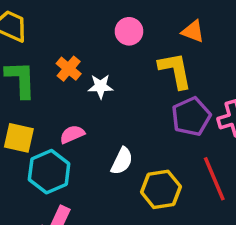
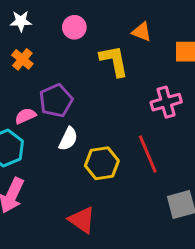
orange triangle: (193, 31) -> (142, 32), moved
white star: (101, 86) -> (21, 21), moved
purple pentagon: (191, 117) -> (56, 101), moved

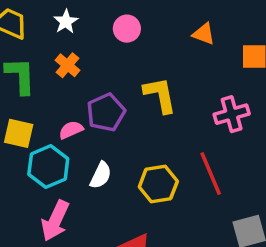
white star: (21, 21) -> (66, 22), turned -30
yellow L-shape: (114, 61) -> (160, 95), moved
white semicircle: (68, 139) -> (101, 175), moved

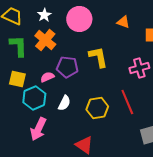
pink circle: (127, 29) -> (79, 19), size x1.6
orange cross: (67, 65) -> (45, 40), size x1.5
purple pentagon: (106, 112) -> (67, 67), turned 30

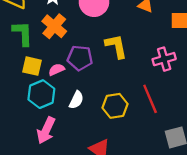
yellow square: (17, 79) -> (32, 66), moved

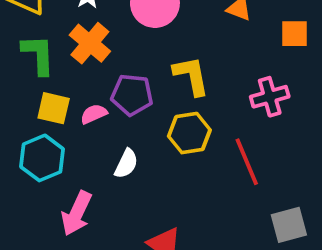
cyan hexagon: (41, 94) -> (42, 158), moved
yellow hexagon: (115, 106) -> (189, 133), moved

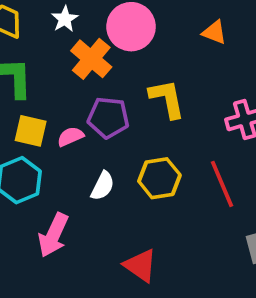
orange cross: (90, 43) -> (91, 59), moved
yellow hexagon: (189, 133) -> (159, 178), moved

